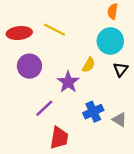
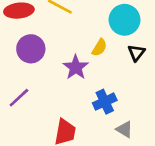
purple line: (44, 108) -> (19, 98), moved
gray triangle: (119, 120) -> (125, 129), moved

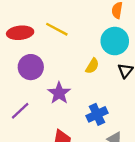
purple star: (76, 67) -> (59, 93), moved

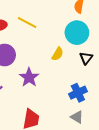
blue cross: (97, 114) -> (78, 93), moved

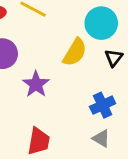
yellow semicircle: (58, 54) -> (75, 52), size x1.5

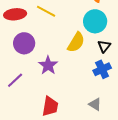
blue cross: (103, 105) -> (102, 69), moved

